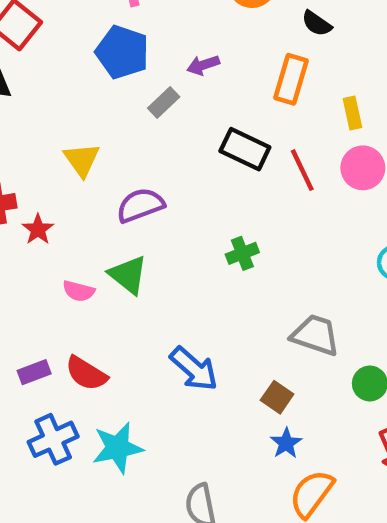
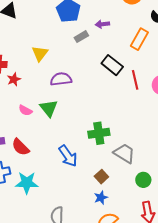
green cross: (242, 253) -> (99, 133), moved, size x1.5

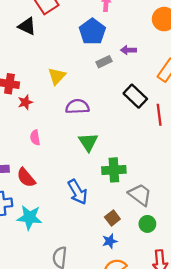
green triangle: (49, 108) -> (88, 142), moved
pink semicircle: (25, 110) -> (35, 138), turned 48
green circle: (143, 180) -> (147, 224), moved

